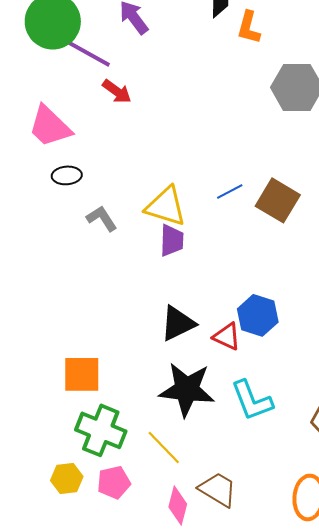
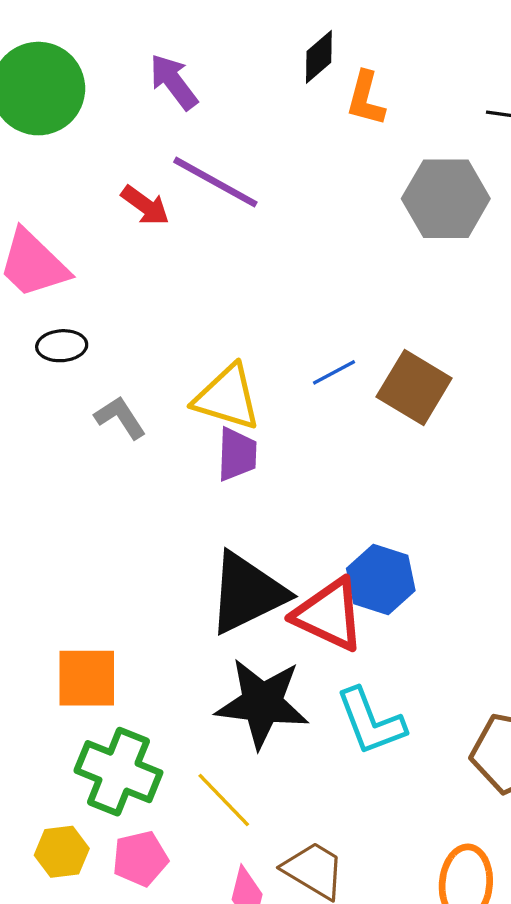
purple line: (85, 51) -> (215, 182), moved
black triangle: (178, 323) -> (247, 593), size x1.4
red triangle: (227, 336) -> (329, 615), size x1.6

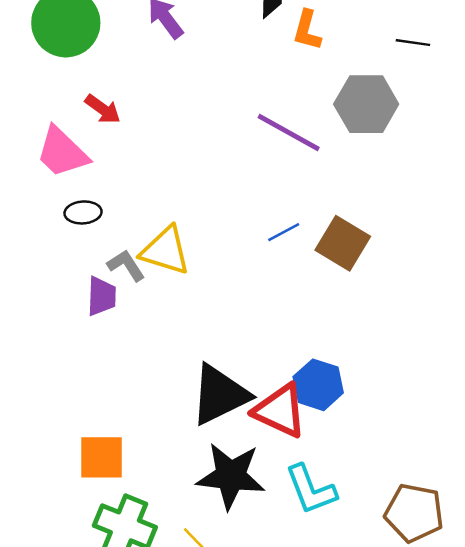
purple line: (215, 182) -> (289, 132), moved
red arrow: (145, 205) -> (103, 109), moved
yellow triangle: (227, 398) -> (166, 251), moved
purple trapezoid: (237, 454) -> (101, 296), moved

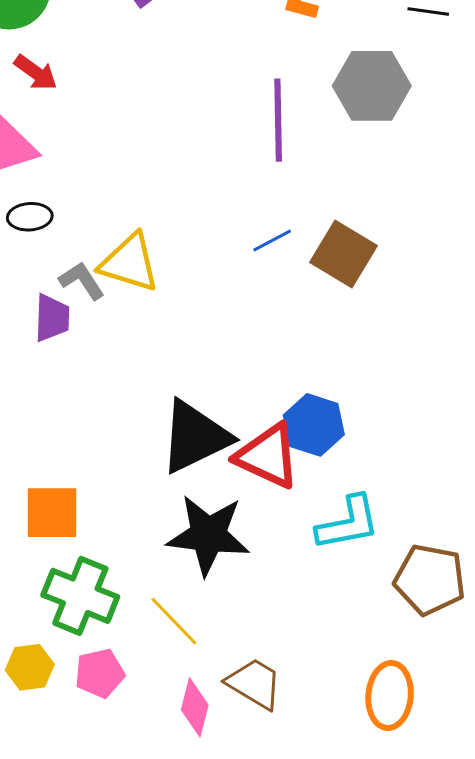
red arrow: (103, 109) -> (36, 73), moved
purple line: (289, 132) -> (278, 120), turned 60
cyan L-shape: (311, 489) -> (348, 523), moved, turned -80

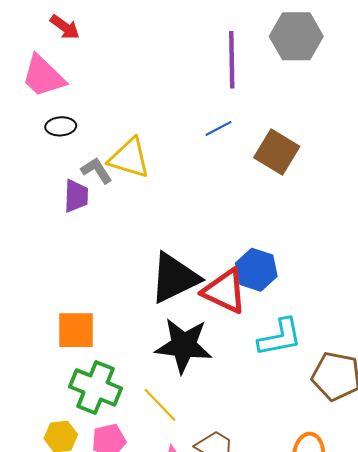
blue line: (272, 241) -> (218, 128), moved

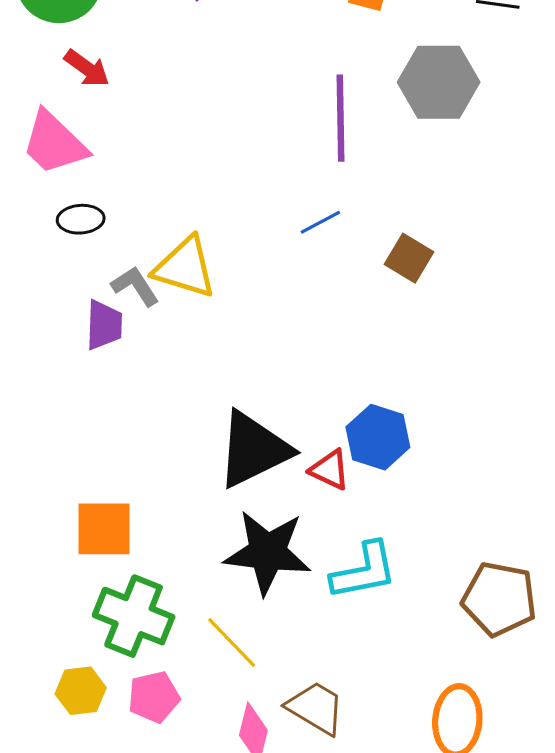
brown square: (277, 152) -> (409, 258), size x0.7
red triangle: (225, 291) -> (330, 470), size x0.6
cyan L-shape: (280, 337) -> (364, 571), moved

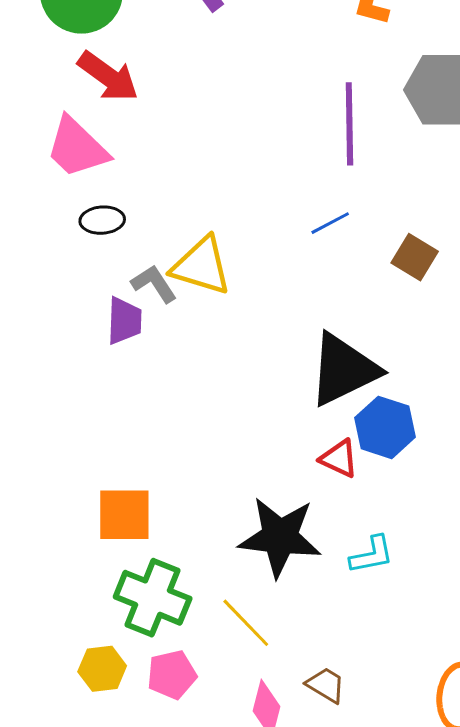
red arrow: (87, 68) -> (108, 76), size x1.4
black triangle: (253, 450) -> (344, 370), moved
cyan L-shape: (364, 571) -> (372, 555), size x0.7
brown trapezoid: (316, 708) -> (326, 685), size x0.7

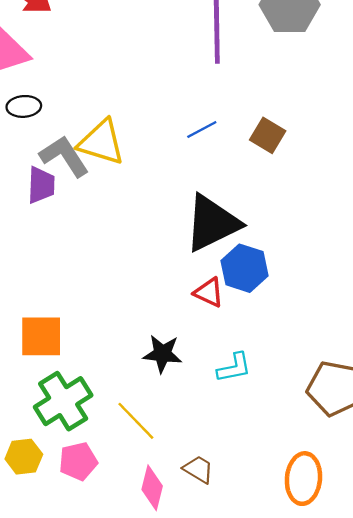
blue line: (330, 223) -> (202, 130), moved
gray L-shape: (154, 284) -> (64, 156), size x1.4
black star: (280, 537) -> (162, 354), size x0.6
green cross: (153, 598) -> (63, 401), turned 36

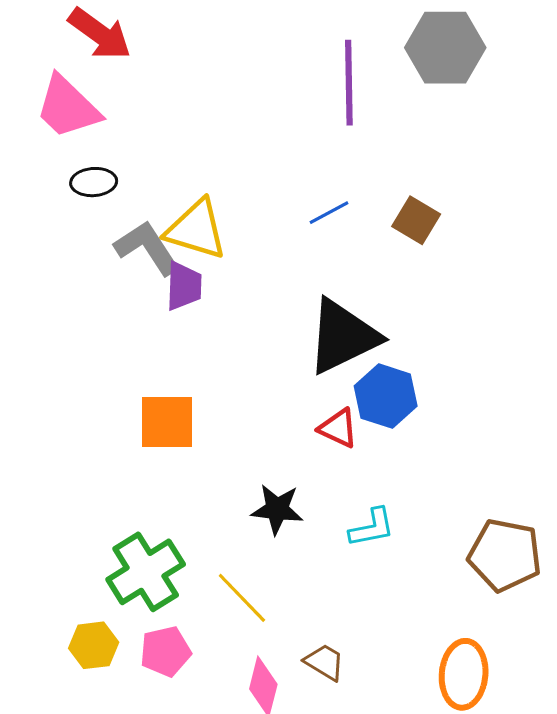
purple trapezoid: (41, 185) -> (184, 286), moved
orange square: (41, 336) -> (167, 422), moved

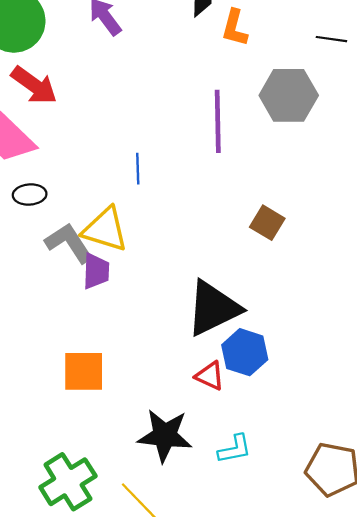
blue line: (329, 213) -> (138, 169), moved, turned -64
black star: (277, 509) -> (165, 436), size x1.4

